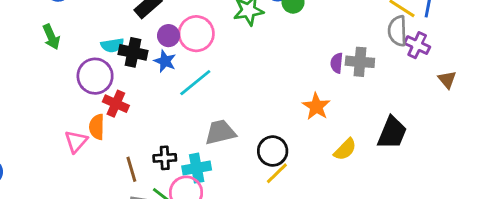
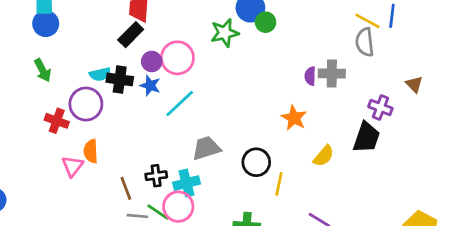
purple cross: (417, 45) -> (380, 107), moved
red cross: (116, 104) -> (57, 121), moved
yellow line: (277, 173) -> (279, 184), moved, turned -30

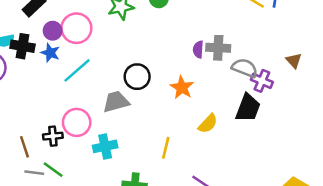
gray semicircle: (365, 42) -> (245, 68), moved, turned 115
gray trapezoid: (206, 148) -> (116, 102), moved
black circle: (256, 162) -> (137, 77), moved
cyan cross: (187, 183) -> (105, 146), moved
pink circle: (178, 207) -> (77, 122), moved

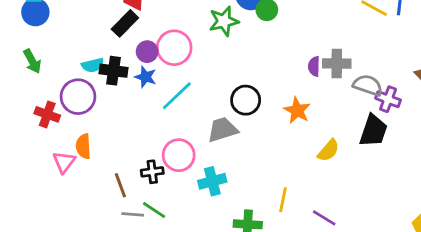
yellow line: (166, 148) -> (283, 200), moved

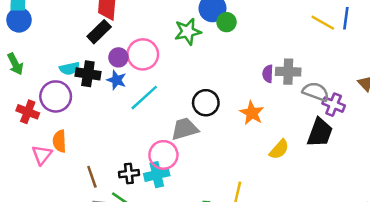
pink circle: (179, 155) -> (163, 155), moved
black cross: (152, 172) -> (129, 174), moved
cyan cross: (212, 181) -> (157, 175), moved

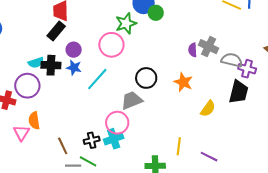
pink circle: (143, 54) -> (111, 45), moved
gray cross: (288, 72) -> (209, 47), turned 30

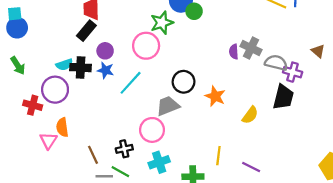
orange star: (183, 82) -> (215, 96), moved
cyan cross: (114, 139) -> (159, 162), moved

